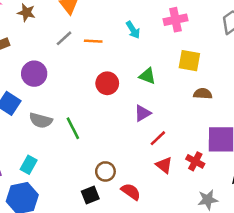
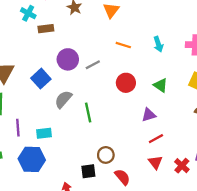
gray line: (64, 38) -> (93, 65), moved
gray semicircle: (41, 120) -> (63, 99), turned 102
cyan rectangle: (29, 165) -> (44, 133), turned 40

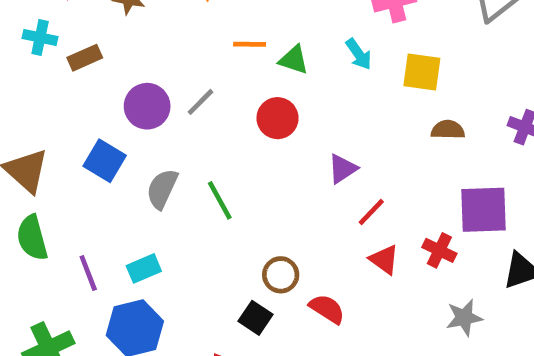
cyan arrow: (158, 44) -> (359, 54), moved
green triangle: (160, 85) -> (294, 60), moved
black square: (88, 171) -> (256, 318), turned -32

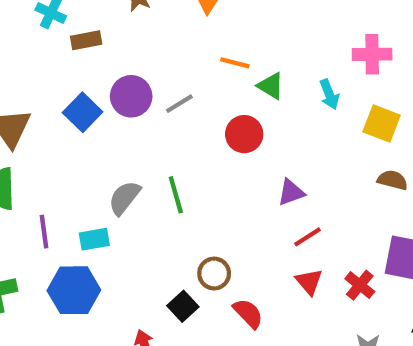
blue square: (105, 161) -> (83, 112), moved
gray semicircle: (162, 189) -> (124, 198), moved

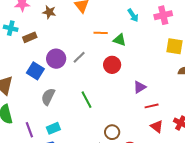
cyan arrow: (329, 94) -> (133, 15), moved
gray semicircle: (124, 198) -> (48, 97), moved
red line: (308, 237) -> (152, 106), turned 32

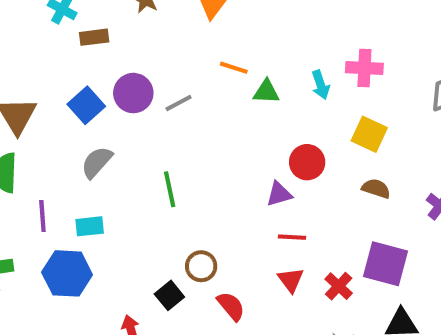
cyan arrow: (133, 15) -> (321, 85), moved
green triangle: (120, 40) -> (266, 92), turned -32
red circle: (112, 65) -> (307, 162), moved

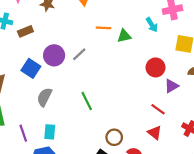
purple triangle: (279, 194) -> (171, 86), moved
cyan rectangle: (90, 226) -> (50, 132), turned -64
red line: (292, 237) -> (158, 109), turned 48
red triangle: (291, 280) -> (155, 133), moved

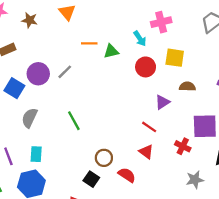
red circle: (156, 67) -> (146, 67), moved

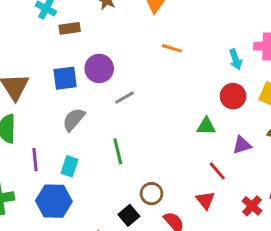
green triangle: (111, 51) -> (206, 126), moved
gray line: (65, 72) -> (124, 98), moved
blue square: (14, 88) -> (65, 78), turned 36
green line: (74, 121) -> (118, 151), moved

